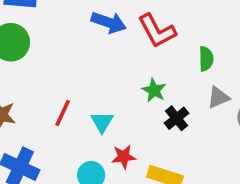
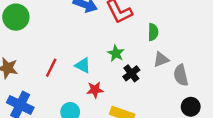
cyan triangle: (102, 122) -> (83, 65), moved, turned -35
red star: (124, 157) -> (95, 90), moved

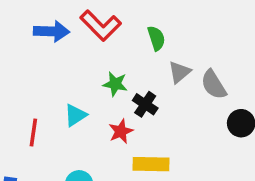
cyan triangle: (83, 65) -> (75, 115), turned -42
red star: (95, 90) -> (121, 131), moved

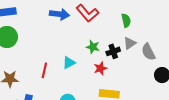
green semicircle: (156, 38) -> (126, 20), moved
black cross: (145, 104) -> (113, 51), moved, turned 32
red star: (121, 131) -> (100, 68), moved

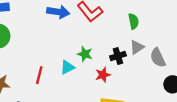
green star: (93, 47) -> (85, 54), moved

